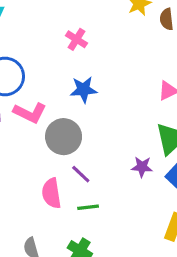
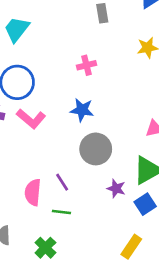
pink cross: (77, 39) -> (86, 65), turned 30
gray circle: (64, 137) -> (96, 149), moved

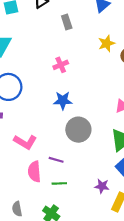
pink L-shape: (31, 119) -> (25, 142), moved
purple line: (62, 182) -> (56, 160), turned -32
purple star: (116, 189) -> (102, 186), moved

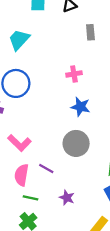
blue star: (63, 101) -> (80, 107), moved
green line: (59, 183) -> (31, 198), moved
purple star: (102, 186) -> (67, 198), moved

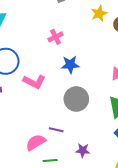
pink L-shape: (19, 143) -> (34, 82), moved
pink semicircle: (21, 175) -> (36, 142), turned 66

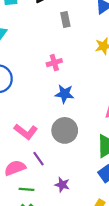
pink L-shape: (34, 82) -> (26, 132), moved
purple line: (56, 130) -> (38, 159), turned 32

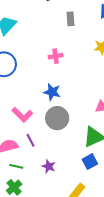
blue star: (65, 94) -> (52, 92), moved

